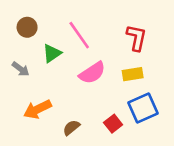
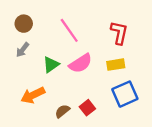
green triangle: (52, 53) -> (51, 65), moved
gray arrow: (21, 69) -> (23, 50), moved, turned 91
red square: (113, 124) -> (87, 108), moved

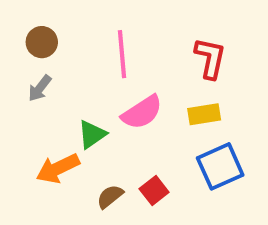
pink line: (69, 30) -> (122, 54), turned 30
green triangle: (51, 65) -> (92, 134), moved

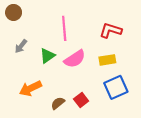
brown circle: (42, 42) -> (14, 12), moved
red L-shape: (210, 58) -> (111, 30), turned -85
green triangle: (92, 134) -> (47, 56), moved

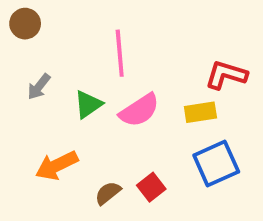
red L-shape: (111, 30) -> (226, 75), moved

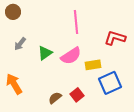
pink line: (120, 53) -> (76, 22), moved
yellow rectangle: (200, 112) -> (93, 65), moved
orange arrow: (57, 165) -> (14, 84), moved, turned 85

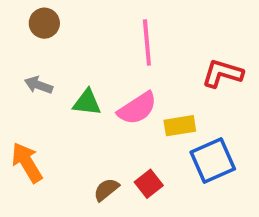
brown circle: (13, 12) -> (44, 23), moved
gray arrow: (20, 44) -> (39, 85), turned 72
green triangle: (45, 53) -> (87, 102), turned 42

